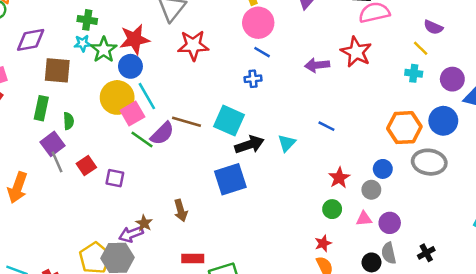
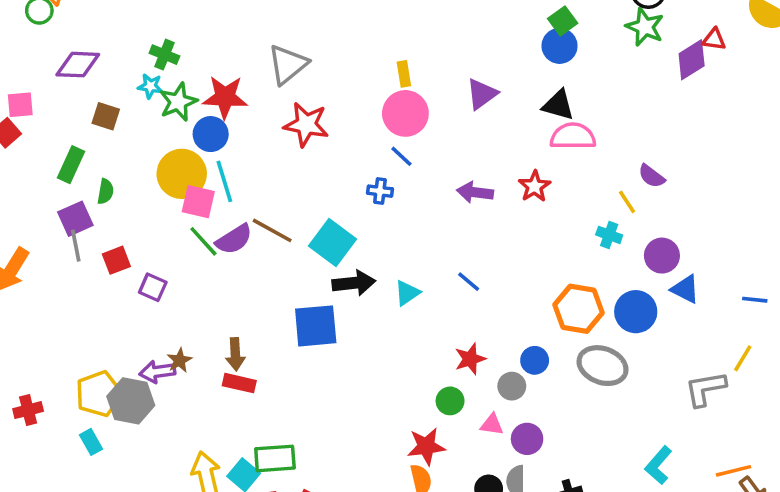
red star: (356, 52) -> (534, 186), size x0.7
brown square: (57, 70) -> (106, 116), size x0.7
pink square: (132, 114) -> (198, 202), turned 30
red star: (323, 243) -> (426, 446), size x1.5
red rectangle: (193, 258) -> (239, 383), moved

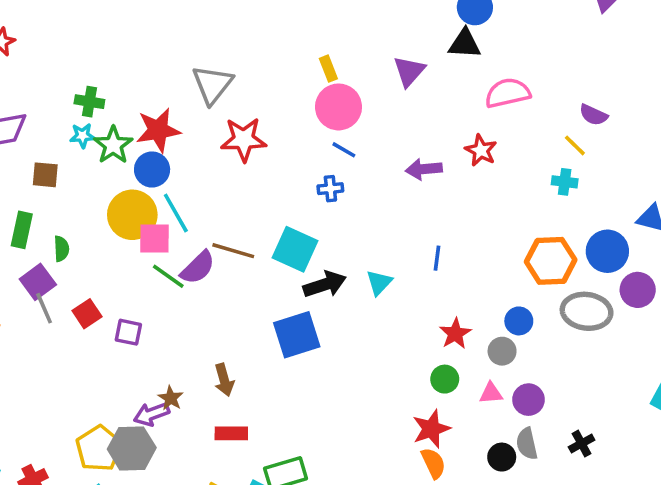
black triangle: (558, 105) -> (465, 44), moved
purple circle: (662, 256) -> (638, 290), moved
blue line: (469, 282) -> (437, 258), turned 70
red rectangle: (239, 383) -> (231, 433), moved

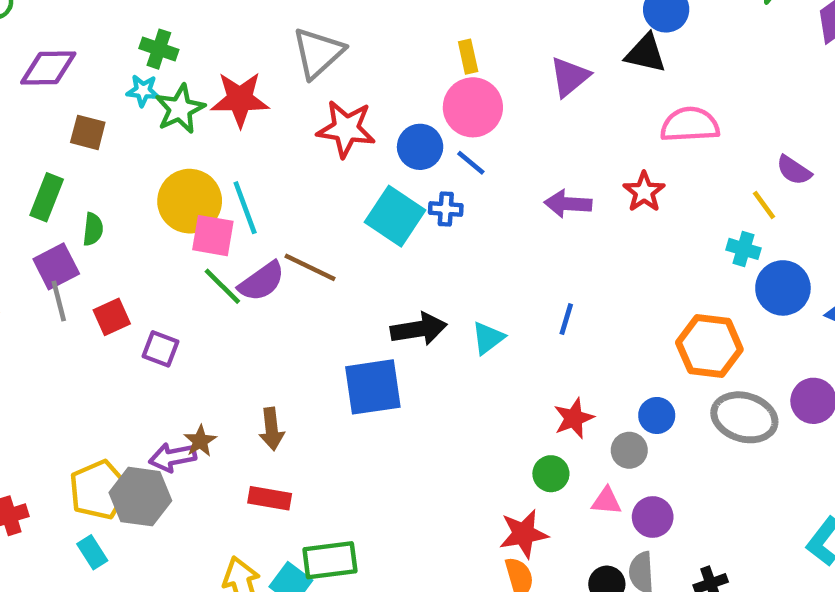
blue circle: (152, 170) -> (420, 147), moved
cyan square: (295, 249) -> (395, 216), moved
blue circle: (607, 251) -> (783, 288), moved

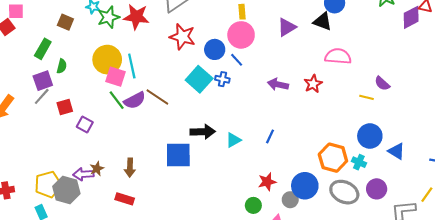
yellow line: (764, 205) -> (367, 97), turned -48
cyan cross: (744, 249) -> (359, 162), moved
gray line: (59, 301) -> (42, 96), turned 48
blue circle: (657, 415) -> (305, 186), size x1.6

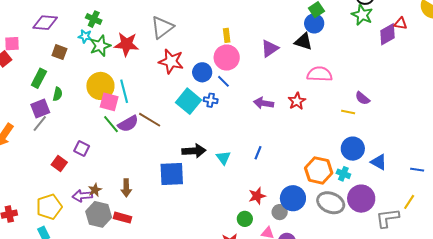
red square: (65, 107) -> (59, 163), moved, turned -35
cyan triangle: (233, 140) -> (223, 158), turned -35
purple circle: (377, 189) -> (361, 199), size x1.4
gray hexagon: (66, 190) -> (99, 214), moved

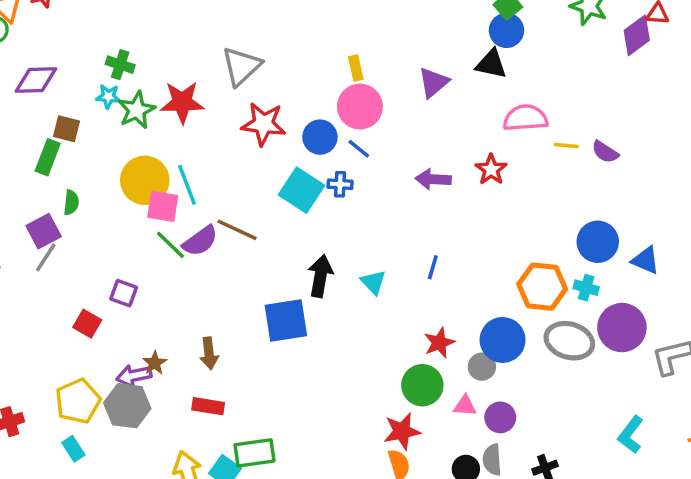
green rectangle: (39, 78) -> (48, 157), moved
yellow line: (348, 112) -> (566, 146), moved
black arrow: (194, 151) -> (320, 276), turned -70
gray hexagon: (99, 214) -> (127, 406), moved
green circle: (245, 219) -> (422, 385), size x1.5

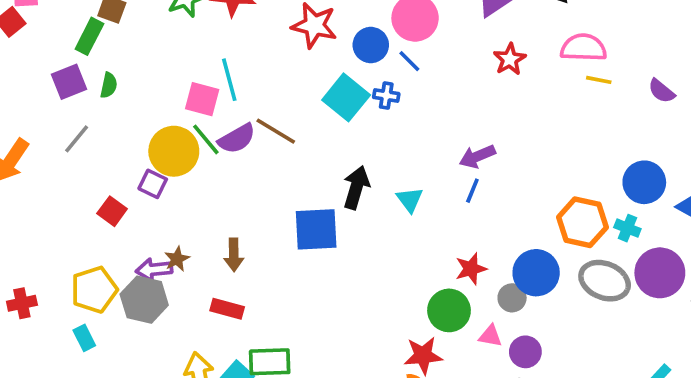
yellow line: (566, 146) -> (599, 80), moved
red star: (491, 170) -> (510, 59), moved
purple arrow: (433, 179) -> (477, 156), moved, turned -32
yellow circle: (145, 180) -> (174, 151), moved
purple square: (44, 231) -> (69, 82), moved

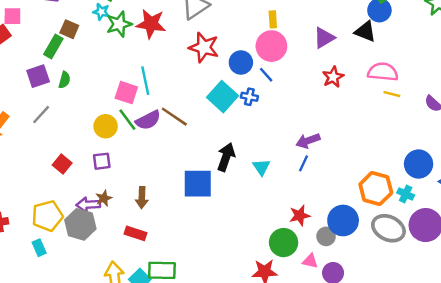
yellow circle: (174, 151) -> (106, 126), size x0.7
purple square: (153, 184) -> (102, 161), moved, turned -36

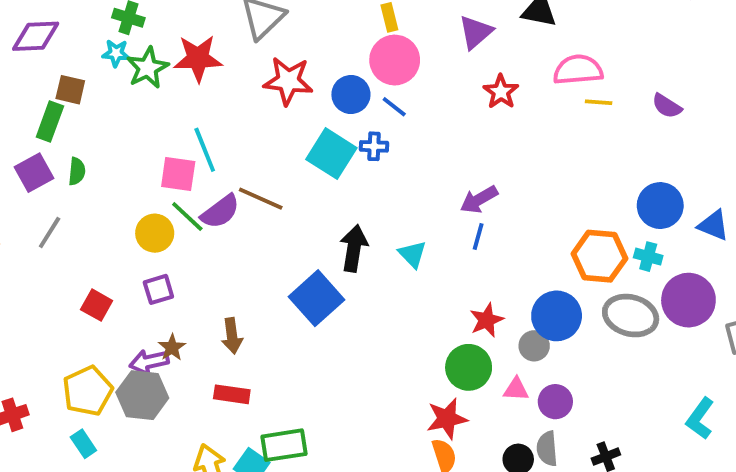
blue square: (198, 184) -> (316, 298), turned -32

